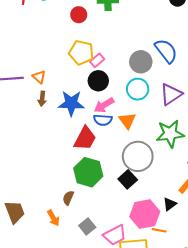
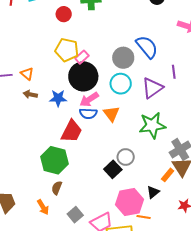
black circle: (98, 81) -> (83, 76), size x1.5
brown arrow: (42, 99) -> (30, 94), turned 96
blue star: (71, 103) -> (58, 98), size x0.7
gray circle: (138, 156) -> (126, 157), moved, size x0.6
green hexagon: (88, 172) -> (54, 160), moved

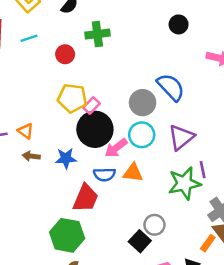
purple line: (174, 72) -> (203, 170), moved
pink arrow: (89, 99) -> (116, 148), moved
orange triangle: (111, 114) -> (133, 173), turned -42

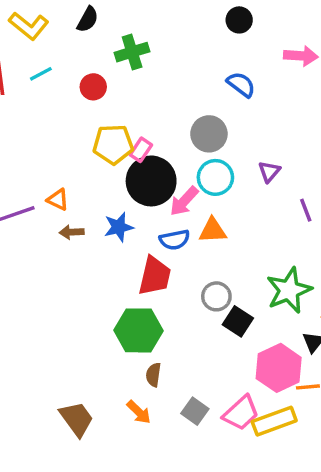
blue semicircle: (171, 87) -> (241, 84), moved, size x0.7
purple triangle: (181, 137) -> (269, 172), size x0.6
green star: (184, 183) -> (289, 290), moved
gray circle: (154, 225) -> (216, 296), moved

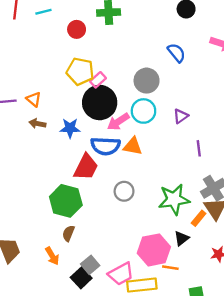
blue semicircle: (175, 240) -> (105, 146), size x1.4
black square: (238, 321) -> (81, 278), moved

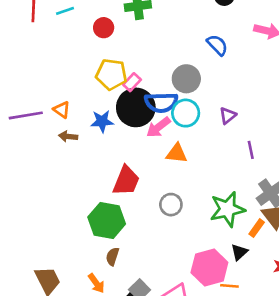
blue star: (70, 128) -> (102, 121), moved
blue semicircle: (105, 146) -> (161, 102), moved

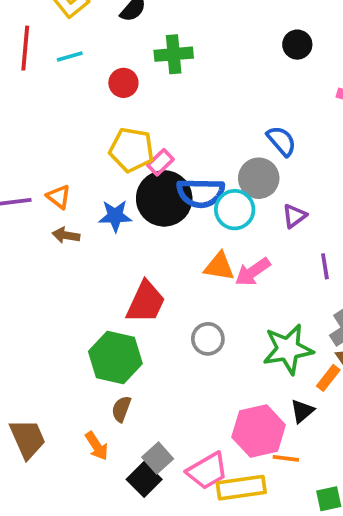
blue semicircle: (217, 45) -> (282, 141), moved
gray circle: (186, 79) -> (259, 178), moved
pink arrow: (158, 127) -> (253, 272), moved

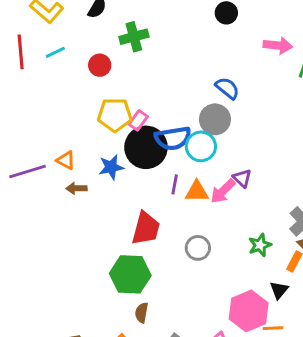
purple triangle: (294, 216) -> (242, 178), moved, turned -30
purple line: (325, 266) -> (175, 184), moved, turned 30
green star: (288, 349) -> (260, 245), size x0.6

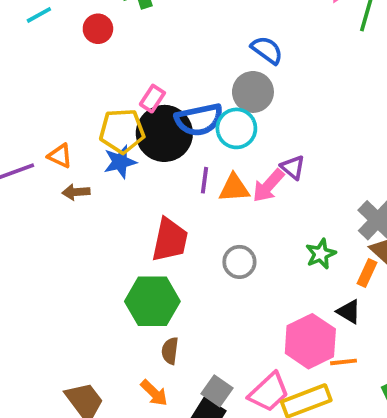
yellow pentagon: (115, 115) -> (122, 131), moved
black triangle: (279, 290) -> (349, 312), turned -36

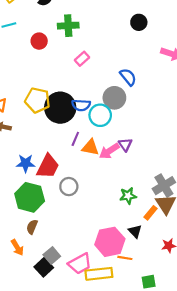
pink rectangle: (152, 99) -> (82, 59), moved
blue semicircle: (199, 120) -> (81, 105), size x0.7
blue star: (120, 162) -> (26, 163), moved
gray circle: (239, 262) -> (69, 187), moved

